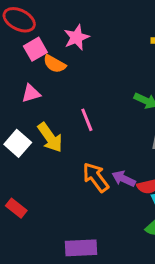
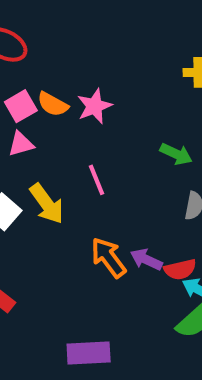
pink star: (77, 37) -> (95, 106), moved
pink square: (35, 49) -> (21, 106), moved

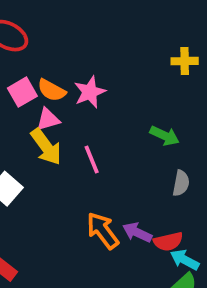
pink triangle: (21, 144) -> (48, 119), moved
yellow arrow: (47, 204) -> (46, 147), moved

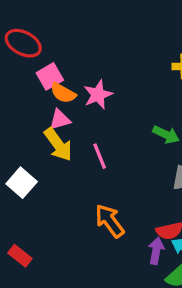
pink square: (22, 92) -> (50, 76), moved
purple arrow: (137, 232) -> (156, 251), moved, turned 75

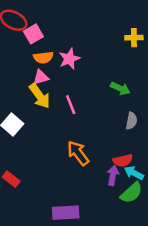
pink square: (50, 76) -> (33, 34), moved
orange semicircle: (63, 93) -> (43, 57), turned -36

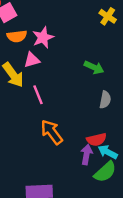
yellow cross: (134, 38) -> (108, 16), turned 35
pink triangle: (41, 77) -> (32, 60), moved
pink line: (71, 105) -> (38, 95), moved

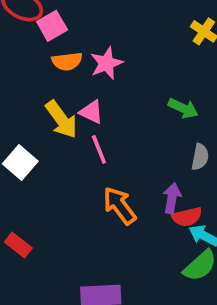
pink triangle: (32, 60) -> (91, 112), moved, turned 42
purple arrow: (87, 154) -> (172, 198), moved

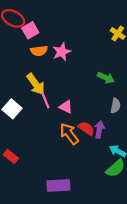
pink triangle: (91, 112) -> (66, 107), moved
pink line: (99, 149) -> (45, 100), moved
red semicircle: (187, 217) -> (86, 128), moved, turned -133

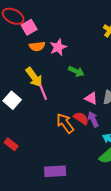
green arrow: (106, 78) -> (76, 71), moved
pink triangle: (66, 107) -> (91, 98), moved
purple arrow: (99, 129) -> (93, 119), turned -35

